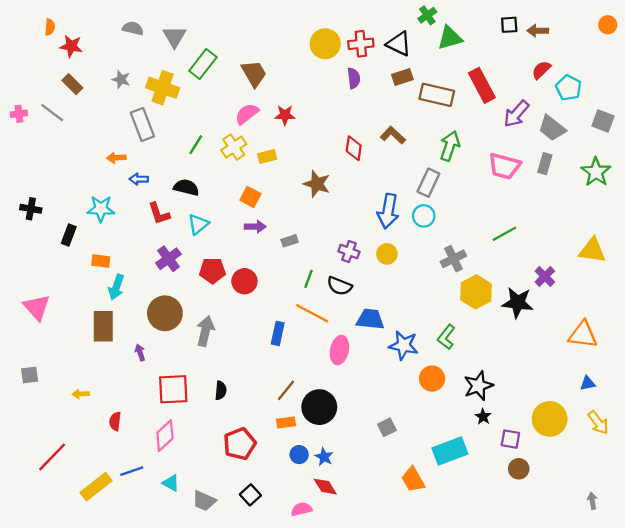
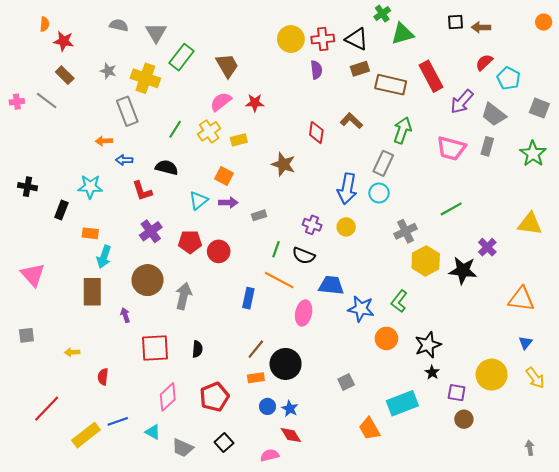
cyan triangle: (198, 224) -> (198, 200), moved
blue triangle: (588, 383) -> (526, 343), turned -40
pink diamond: (165, 436) -> (168, 397), moved

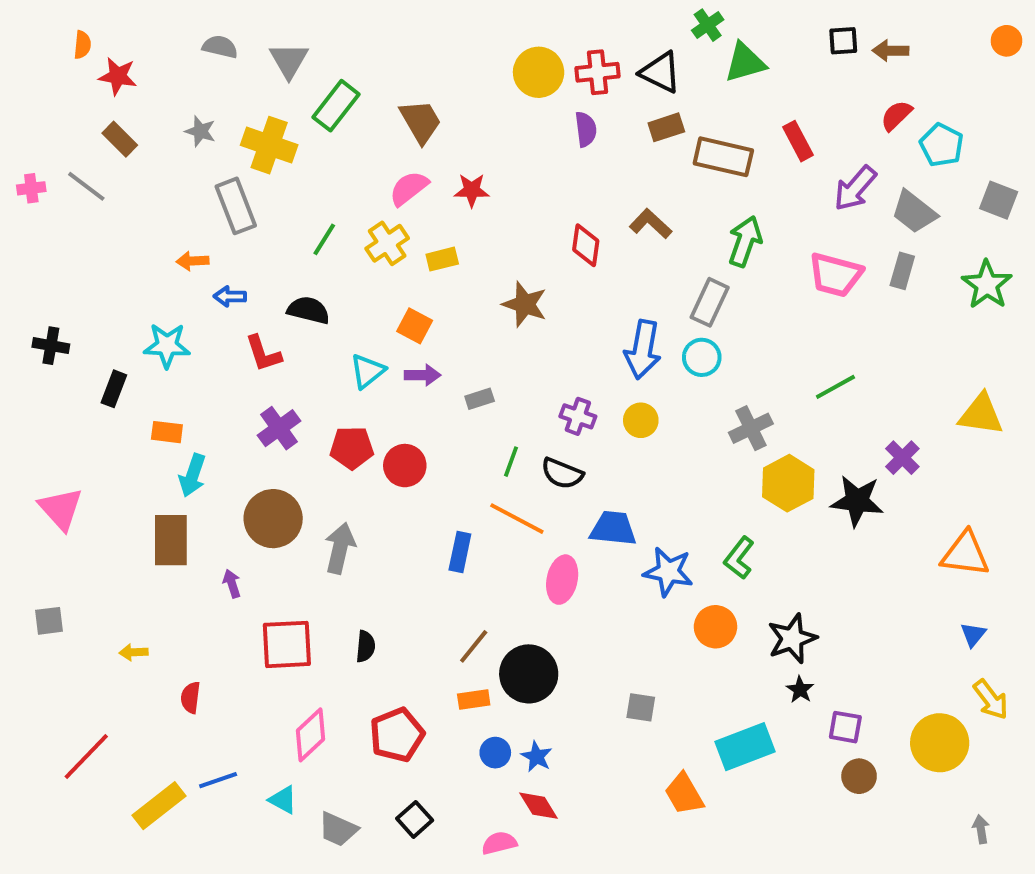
red rectangle: (431, 76) -> (798, 141), size x0.7
yellow circle: (492, 375) -> (940, 743), moved
gray square: (346, 382) -> (641, 707), turned 35

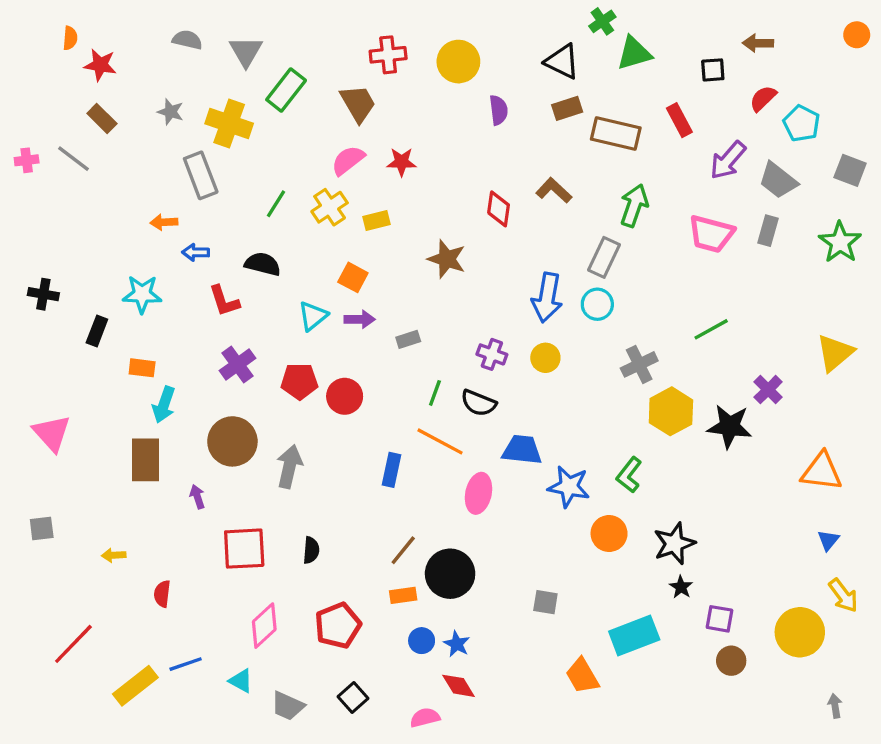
black square: (843, 41) -> (713, 70), moved
red cross: (598, 72) -> (388, 55), moved
yellow triangle: (981, 414) -> (835, 353), turned -48

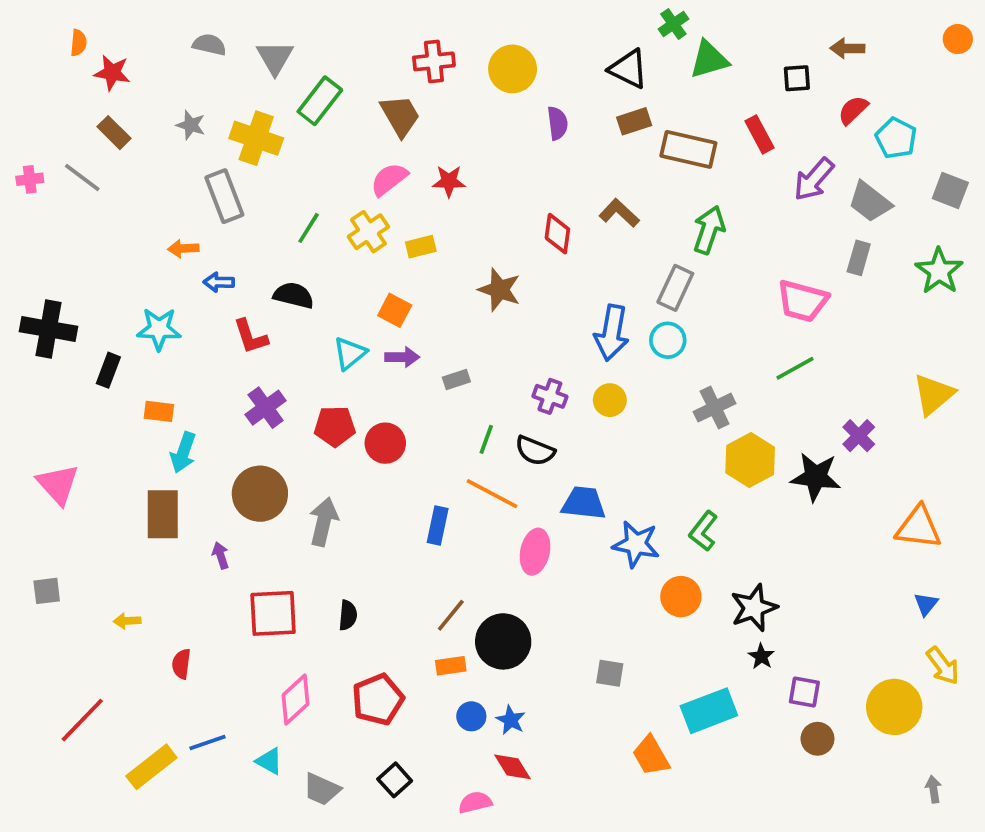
pink trapezoid: (711, 234) -> (803, 301), moved
black cross: (43, 294) -> (49, 329), size x1.6

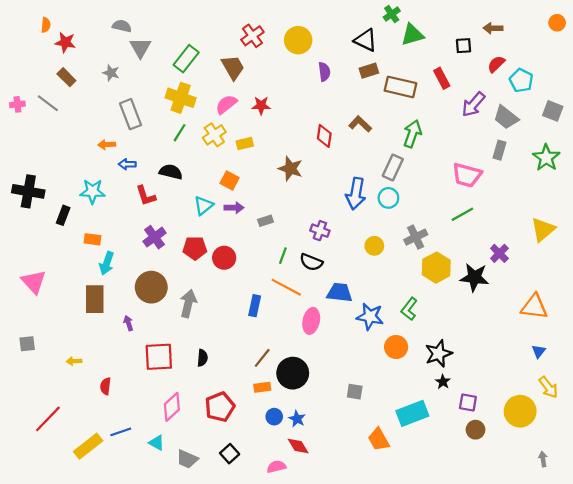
gray triangle: (275, 58) -> (140, 48), moved
red cross: (434, 61) -> (252, 36), turned -30
yellow cross: (256, 138) -> (181, 98), moved
yellow circle: (610, 400) -> (374, 246), moved

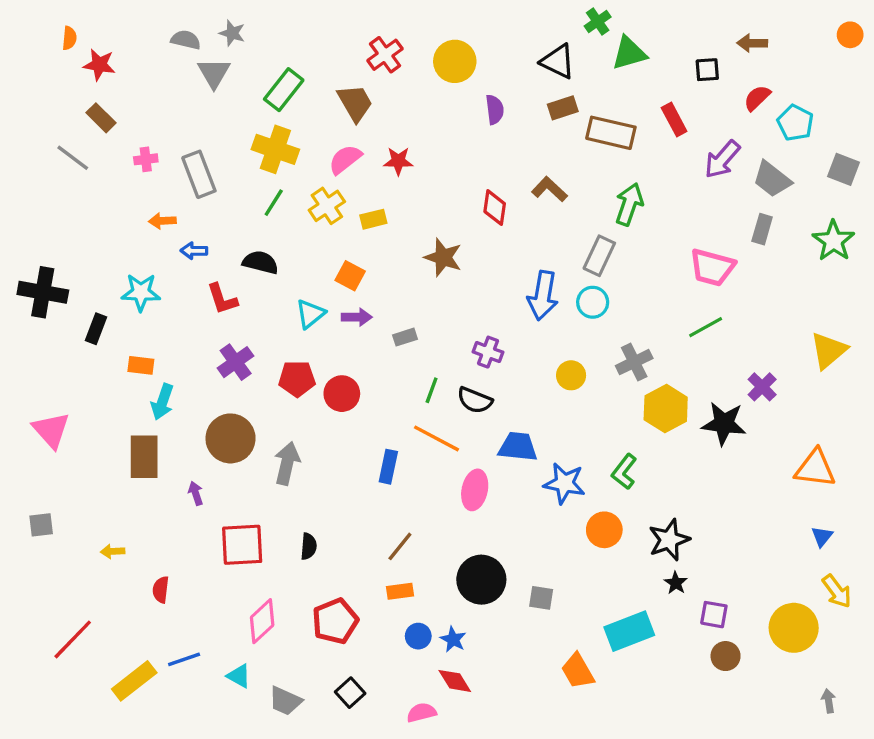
gray star: (111, 73) -> (232, 33), moved
pink cross: (17, 104) -> (146, 159), moved
black circle: (293, 373) -> (481, 580), moved

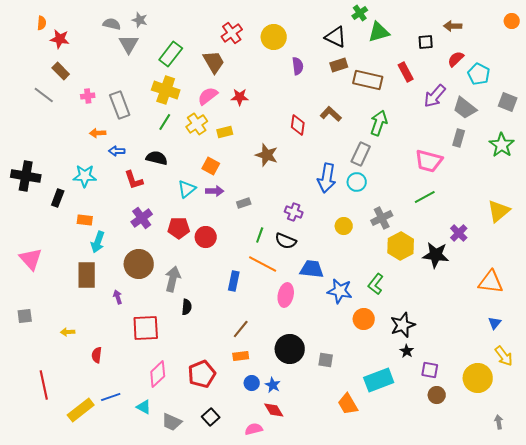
black semicircle: (309, 546) -> (187, 307), moved
red line: (73, 639) -> (44, 385), turned -56

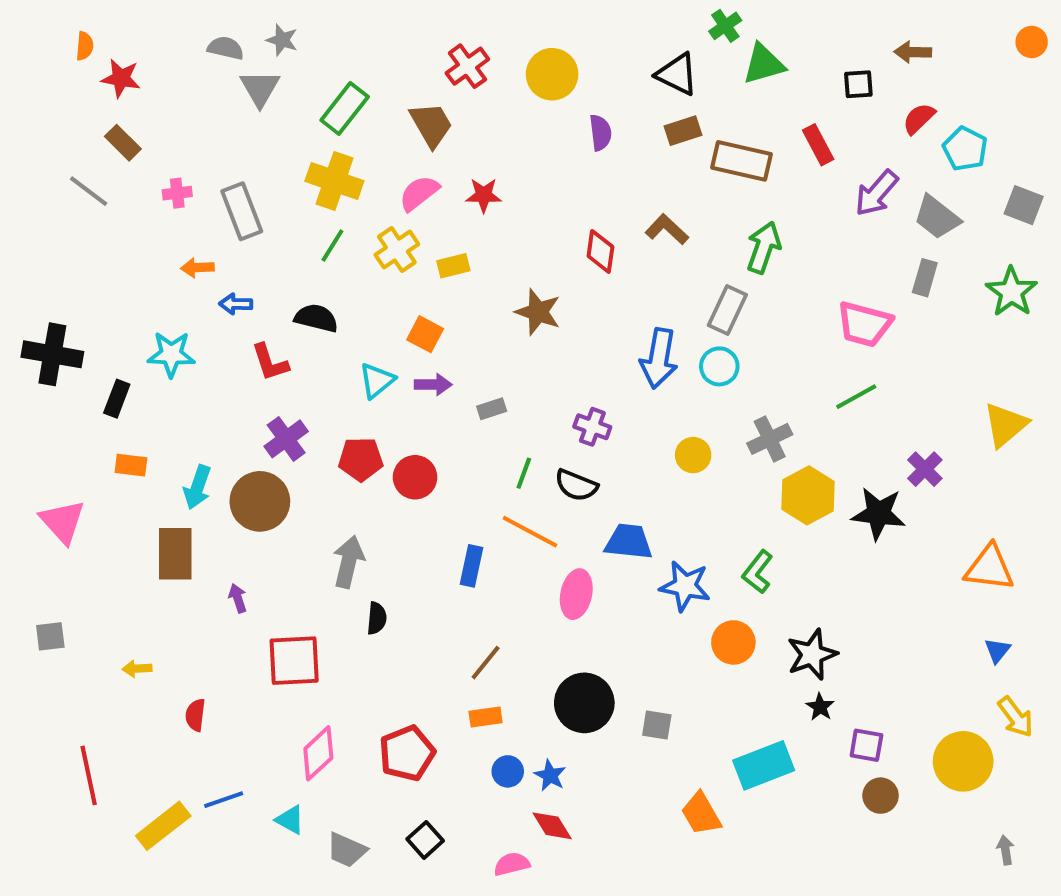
orange rectangle: (85, 220) -> (131, 465), moved
brown circle: (139, 264) -> (260, 501), moved

